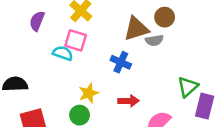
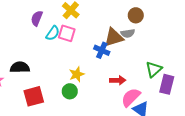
brown triangle: (136, 29) -> (114, 37), moved
cyan semicircle: (63, 53) -> (53, 33), moved, turned 105
red arrow: (129, 101) -> (118, 80), moved

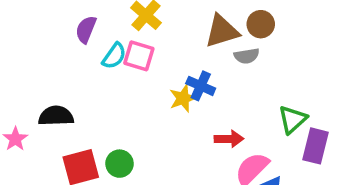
brown triangle: (114, 37) -> (222, 31), moved
yellow star: (77, 74) -> (183, 98), moved
green circle: (70, 91) -> (120, 164), moved

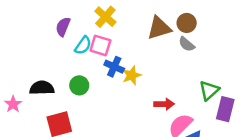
gray semicircle: (247, 56) -> (187, 44), moved, turned 49
blue cross: (201, 86) -> (114, 67), moved
green circle: (120, 164) -> (79, 85), moved

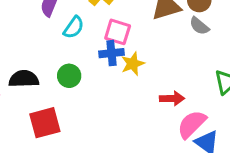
pink square: (100, 45) -> (118, 32), moved
blue cross: (114, 67) -> (111, 53), turned -30

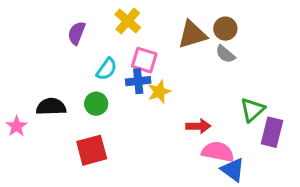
cyan semicircle: (74, 27) -> (107, 69), moved
red square: (45, 123) -> (92, 150), moved
pink semicircle: (192, 124) -> (218, 152), turned 56

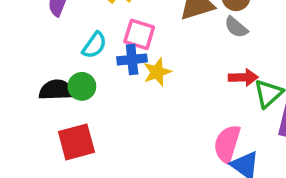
black semicircle: (51, 107) -> (57, 90), moved
red arrow: (198, 126) -> (243, 77), moved
pink semicircle: (218, 152) -> (227, 144), turned -84

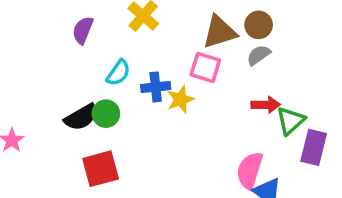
gray semicircle: (236, 27) -> (259, 55), turned 105
pink square: (139, 34) -> (205, 67), moved
black semicircle: (57, 90) -> (81, 117), turned 152

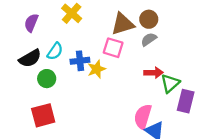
black semicircle: (81, 117) -> (30, 58), moved

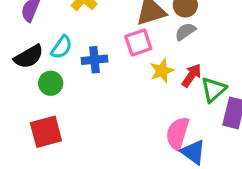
pink square: (113, 48) -> (138, 43), turned -36
yellow star: (97, 69) -> (162, 71), moved
red arrow: (154, 73) -> (192, 75), turned -54

